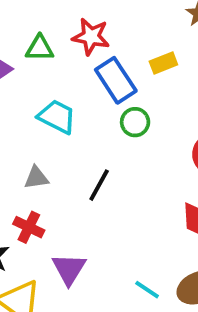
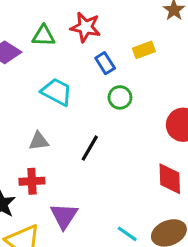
blue rectangle: (116, 80) -> (105, 63), size x0.6
red cross: (29, 227) -> (32, 181), turned -30

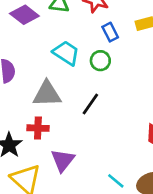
green circle: (120, 97) -> (100, 61), moved
gray triangle: (39, 141) -> (47, 94), size x1.6

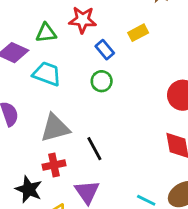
cyan trapezoid: (66, 53) -> (47, 74), moved
black line: (90, 104) -> (94, 149), moved, turned -50

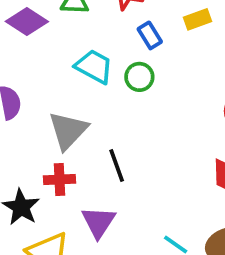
cyan trapezoid: (47, 74) -> (94, 66), moved
gray triangle: (55, 128) -> (68, 130), turned -40

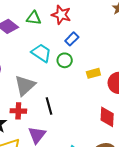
yellow rectangle: (197, 19) -> (93, 73), moved
blue rectangle: (150, 35) -> (72, 39), turned 72

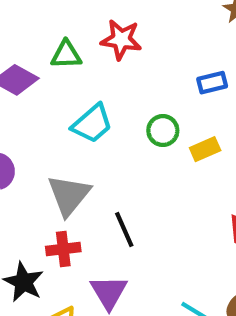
blue rectangle: (72, 39) -> (212, 83), moved, turned 40
cyan trapezoid: (41, 53) -> (92, 124), turned 115
green circle: (65, 60) -> (163, 131), moved

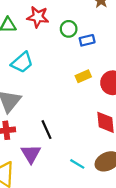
green circle: (163, 131) -> (69, 29), moved
black line: (124, 230) -> (47, 130), moved

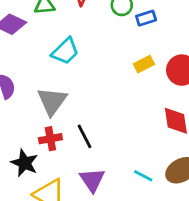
black line: (47, 130) -> (85, 136), moved
purple triangle: (31, 154) -> (92, 180), moved

